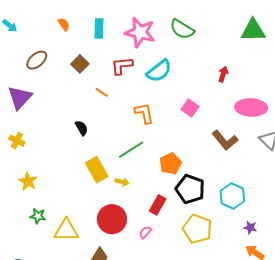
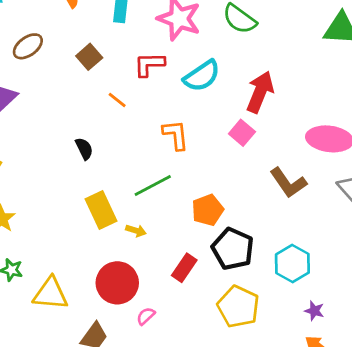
red arrow: (223, 74) -> (260, 92), moved, size x1.8
pink semicircle: (145, 232) -> (146, 316), moved

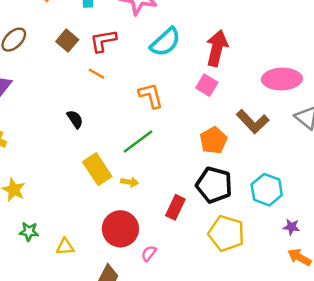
red L-shape: (149, 64) -> (103, 41), moved
orange pentagon: (208, 210) -> (213, 140), moved
yellow triangle: (50, 294) -> (65, 247), size x0.6

